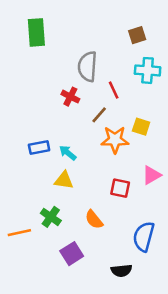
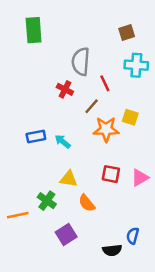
pink triangle: (152, 175) -> (140, 178), moved
yellow triangle: (64, 180) -> (69, 179), moved
blue semicircle: (144, 237) -> (133, 236), moved, size x0.6

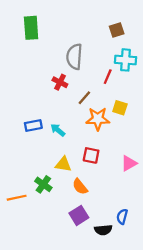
red line: (105, 83) -> (108, 77), moved, turned 48
red square: (111, 174) -> (91, 155), moved
purple square: (66, 234) -> (79, 215), moved

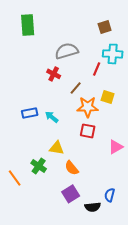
gray semicircle: (74, 57) -> (67, 51), turned 70
red square: (91, 155) -> (88, 131), moved
orange line: (17, 198) -> (15, 178), turned 66

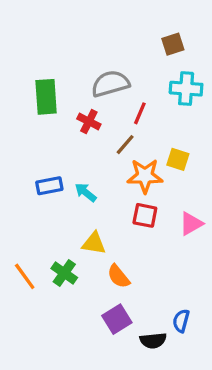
green rectangle: (28, 25) -> (46, 97), moved
red line: (97, 69) -> (140, 113), moved
pink triangle: (116, 147) -> (191, 224), moved
orange line: (15, 178) -> (25, 276), moved

